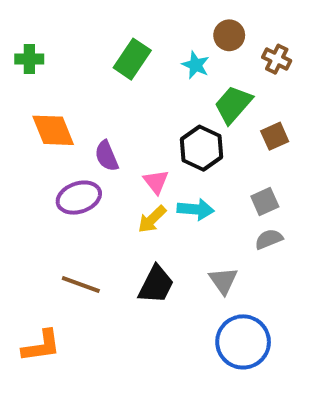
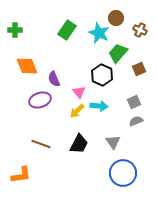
cyan star: (196, 65) -> (99, 33), size x1.5

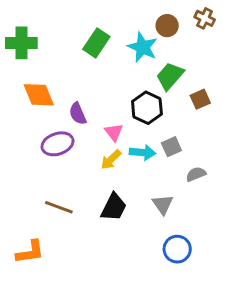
green cross: (15, 30) -> (21, 43), size x1.5
brown cross: (140, 30) -> (205, 18), moved
gray square: (134, 102) -> (171, 147), moved
blue circle: (123, 173) -> (177, 249), size x0.7

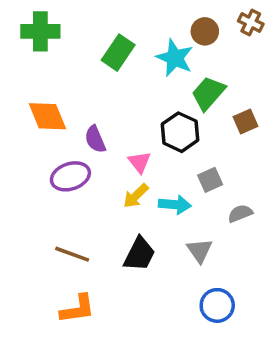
green cross: (21, 43) -> (40, 31), moved
cyan arrow: (143, 152) -> (175, 205), moved
orange L-shape: (30, 252) -> (78, 309), moved

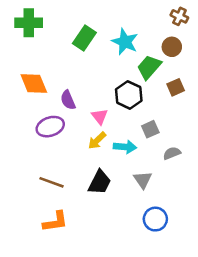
brown circle: (205, 31) -> (172, 47), moved

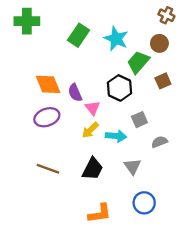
orange diamond: (34, 84) -> (48, 84), moved
purple semicircle: (68, 100) -> (75, 93), moved
orange L-shape: (55, 222) -> (100, 213), moved

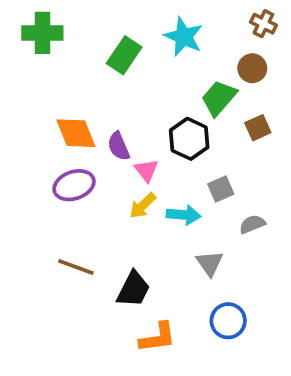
cyan star: (116, 39) -> (184, 37), moved
black trapezoid: (93, 169) -> (133, 289), moved

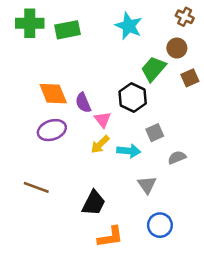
green rectangle: (124, 55) -> (67, 30), moved, turned 45
brown square: (258, 128) -> (190, 78), moved
brown line: (76, 267) -> (36, 187), moved

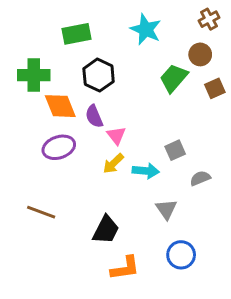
brown cross: (185, 17) -> (209, 19), turned 36
green cross: (30, 23) -> (34, 75), moved
black hexagon: (133, 97) -> (99, 75), moved

